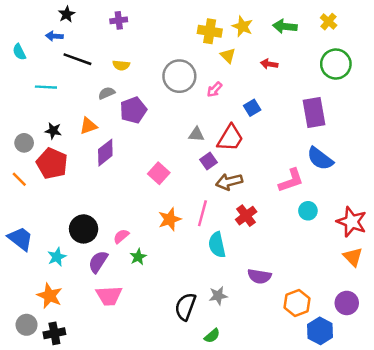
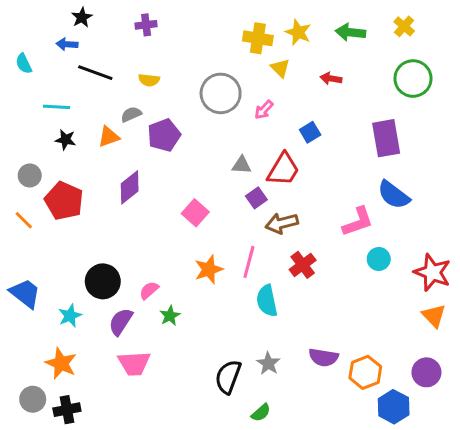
orange triangle: (88, 126) -> (109, 137), moved
black star: (53, 131) -> (65, 140), moved
purple semicircle: (259, 276) -> (324, 357), moved
gray star: (218, 296) -> (268, 363), turned -30

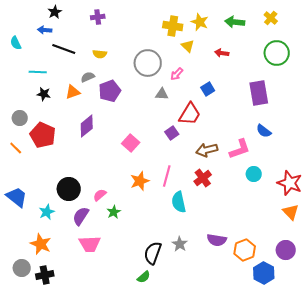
gray triangle: (241, 165) -> (162, 94), moved
blue semicircle: (394, 195) -> (264, 131), size x0.7
brown arrow: (282, 223) -> (207, 150), moved
green semicircle: (261, 413) -> (144, 277), moved

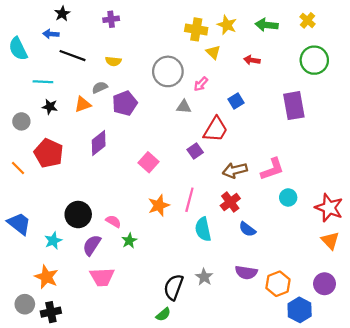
cyan semicircle: (16, 43) -> (18, 49), size x1.5
gray circle: (20, 118) -> (21, 121), moved
blue semicircle: (264, 131) -> (247, 229), moved
pink semicircle: (100, 195) -> (113, 221), turned 72

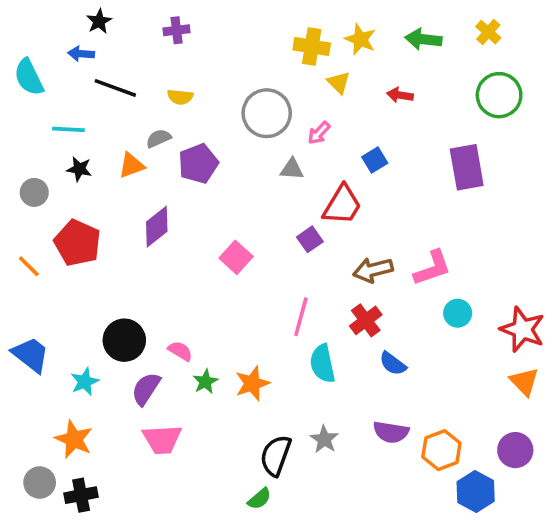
orange star: (159, 205) -> (252, 383), moved

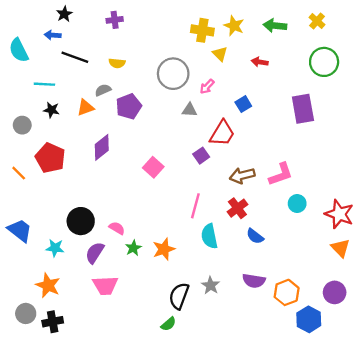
cyan star: (85, 382) -> (55, 248), turned 30

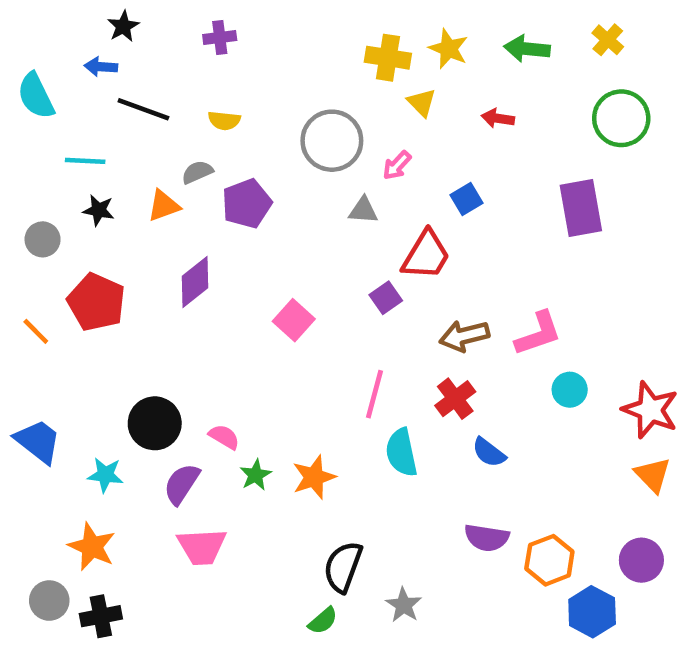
gray star: (211, 285) -> (404, 605), moved

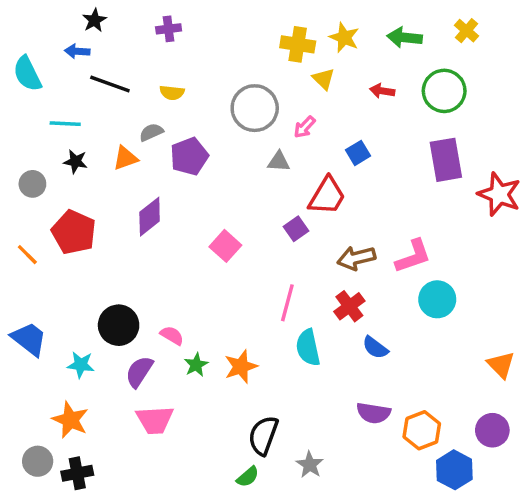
green circle: (621, 118) -> (444, 91), moved
cyan circle: (570, 390) -> (437, 299), size x1.4
red star: (650, 410) -> (499, 194), moved

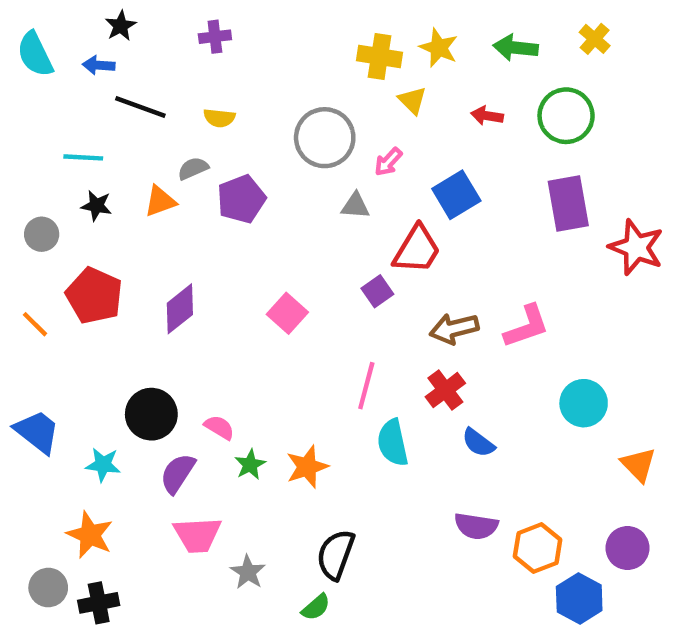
cyan semicircle: (27, 74) -> (35, 54), moved
blue square: (358, 153) -> (456, 195), size x1.5
purple diamond: (150, 217) -> (180, 309), moved
cyan circle: (437, 299) -> (584, 403), moved
gray star: (310, 465) -> (248, 572), moved

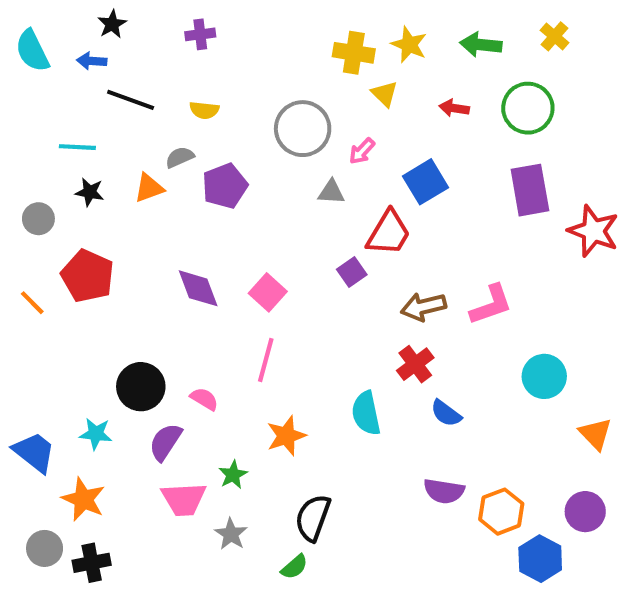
purple diamond: (180, 309) -> (198, 288), moved, turned -72
pink line: (366, 386) -> (266, 360), moved
blue trapezoid: (37, 432) -> (34, 452), moved
green star: (250, 465) -> (233, 475), moved

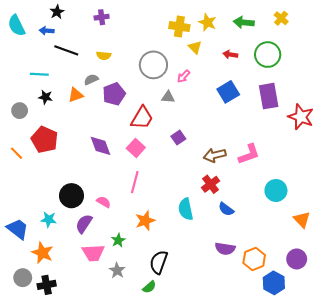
blue square: (425, 182) -> (228, 92), moved
red trapezoid: (389, 233) -> (142, 118), moved

